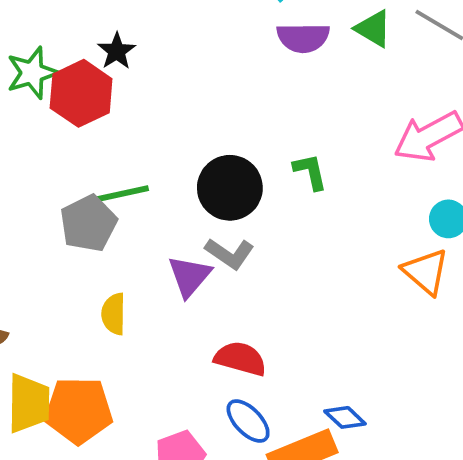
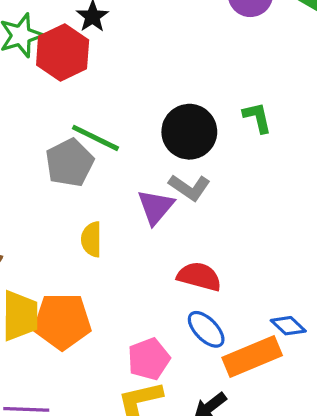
green line: (119, 194) -> (96, 138), turned 39

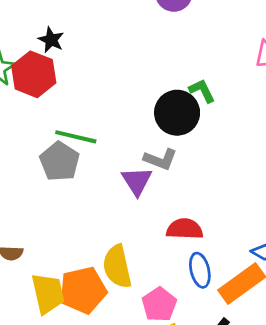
black circle: (189, 132) -> (177, 113), moved
yellow semicircle: (91, 239) -> (117, 267), moved, size x1.5
blue ellipse: (206, 329) -> (200, 270), turned 44

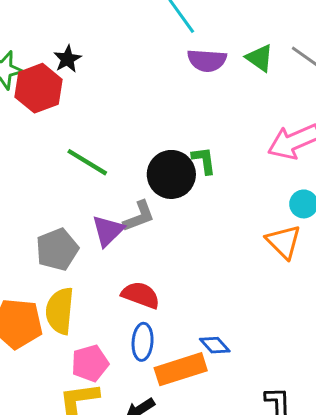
green line: (76, 137) -> (87, 162), moved
gray L-shape: (160, 159) -> (139, 216), turned -60
gray pentagon: (60, 161) -> (57, 249), moved

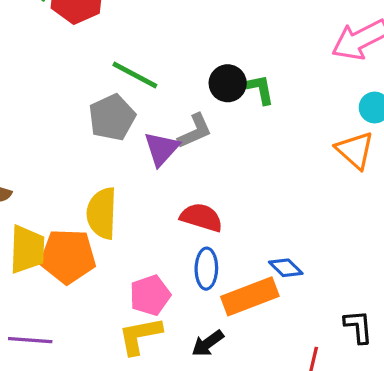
green L-shape: (204, 160) -> (260, 89), moved
black circle: (171, 174) -> (228, 83), size x0.7
gray pentagon: (57, 249) -> (112, 117), moved
yellow semicircle: (60, 311) -> (102, 213), moved

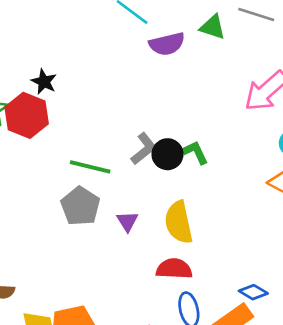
gray L-shape: (195, 131) -> (144, 149), moved
purple triangle: (162, 149) -> (127, 221), size x0.7
yellow semicircle: (102, 213) -> (179, 222), moved

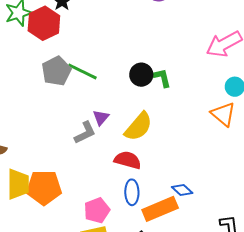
gray L-shape: (144, 149) -> (85, 133), moved
gray pentagon: (80, 206) -> (56, 71), moved
yellow semicircle: (179, 222) -> (138, 127), turned -140

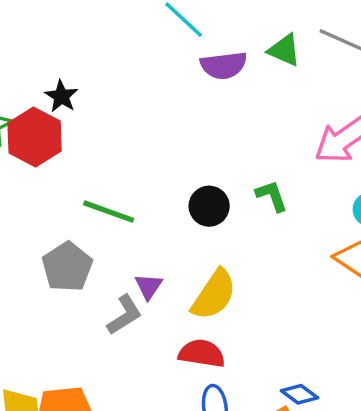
gray pentagon: (56, 71) -> (67, 267), moved
green L-shape: (162, 78) -> (272, 196), moved

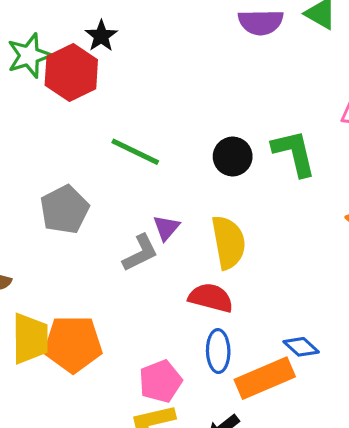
green L-shape: (272, 196) -> (294, 153), size x1.5
gray pentagon: (67, 267) -> (65, 210), moved
yellow semicircle: (214, 295) -> (228, 242), turned -50

